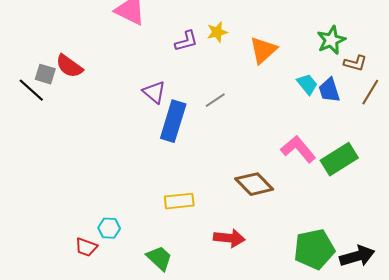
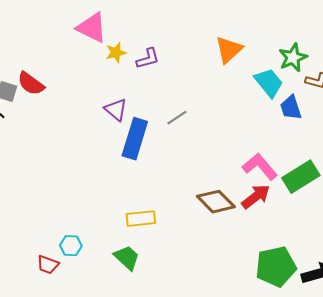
yellow star: (217, 32) -> (116, 53), moved
orange triangle: (263, 50) -> (229, 50), moved
cyan trapezoid: (307, 84) -> (269, 83), moved, size x1.4
red arrow: (229, 238) -> (256, 197), moved, turned -44
green trapezoid: (159, 258) -> (127, 258), moved

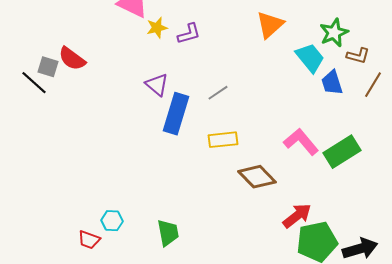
red arrow: (256, 197) -> (297, 216), moved
yellow rectangle: (141, 219) -> (223, 140), moved
green trapezoid: (127, 258) -> (168, 233), turned 36

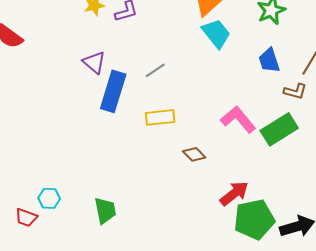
brown L-shape: (358, 56) -> (295, 91), moved
cyan trapezoid: (310, 58) -> (216, 33), moved
brown diamond: (257, 177) -> (194, 154), size x0.6

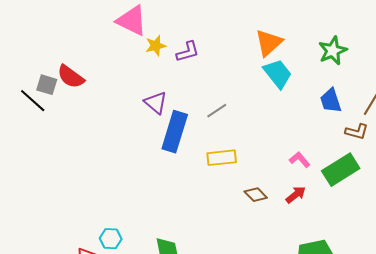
pink L-shape: (238, 119) -> (300, 160), size x0.6
red arrow: (234, 193) -> (296, 195), moved, size x0.7

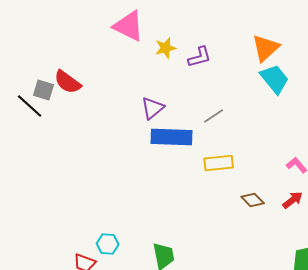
yellow star: (156, 46) -> (166, 48), moved
purple L-shape: (188, 52) -> (200, 57), moved
purple triangle: (156, 103) -> (153, 108), turned 40
blue rectangle: (175, 132) -> (172, 137), turned 75

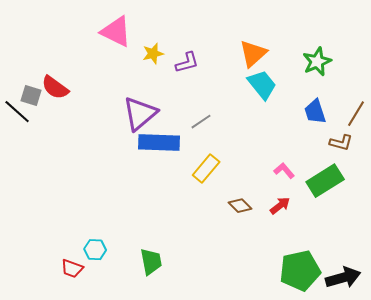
purple triangle: (153, 108) -> (140, 114), size x1.5
yellow rectangle: (219, 163) -> (206, 169), turned -44

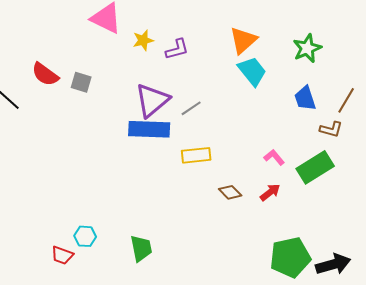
gray square: (31, 96) -> (81, 82), moved
purple triangle: (140, 114) -> (152, 100), moved
yellow rectangle: (206, 169) -> (196, 155), turned 44

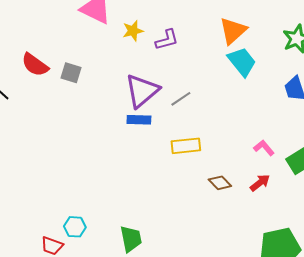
blue rectangle: (149, 129) -> (139, 120), size x0.6

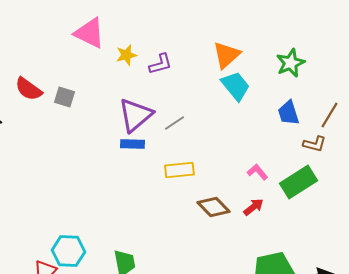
brown diamond: (220, 183) -> (213, 207), size x1.4
cyan hexagon: (75, 227) -> (68, 251), size x1.5

